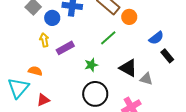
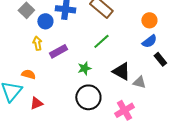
orange circle: (129, 17) -> (149, 20), moved

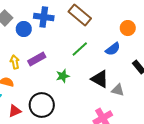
blue semicircle: (149, 41) -> (113, 49), moved
yellow arrow: (37, 43) -> (15, 62), moved
black circle: (88, 97) -> (42, 105), moved

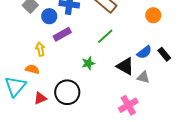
blue semicircle: (113, 49) -> (144, 52), moved
purple rectangle: (37, 59) -> (62, 34), moved

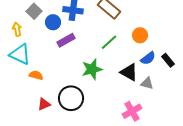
orange circle: (153, 15) -> (140, 35), moved
yellow arrow: (40, 49) -> (17, 29), moved
green star: (88, 63) -> (92, 69), size x1.5
cyan triangle: (15, 86) -> (20, 54), moved, turned -45

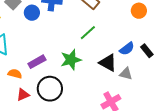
orange circle: (140, 35) -> (139, 11), moved
purple rectangle: (66, 40) -> (37, 62), moved
orange semicircle: (36, 75) -> (15, 74), moved

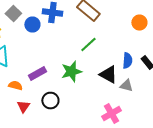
blue semicircle: (127, 49) -> (127, 60), turned -49
black circle: (50, 89) -> (50, 100), size x0.7
red triangle: (23, 95) -> (23, 106), turned -32

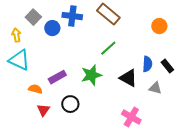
gray triangle: (126, 86) -> (155, 88), moved
pink cross: (111, 114) -> (131, 117), turned -30

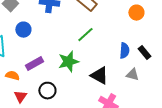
blue circle: (52, 28) -> (23, 30), moved
black triangle: (128, 78) -> (99, 76), moved

